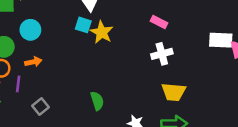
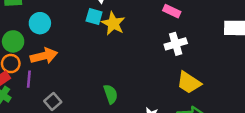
orange arrow: (33, 62) -> (44, 56), size x1.5
yellow trapezoid: (174, 92) -> (189, 83), turned 30

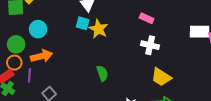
white cross: (176, 44) -> (150, 45), turned 30
green semicircle: (111, 94) -> (102, 73), moved

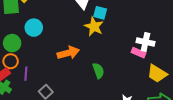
pink rectangle: (147, 18) -> (138, 53), moved
cyan square: (83, 23) -> (100, 13), moved
orange arrow: (42, 56) -> (68, 53), moved

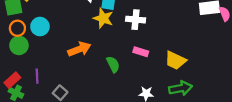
white cross: (145, 42) -> (136, 20), moved
pink rectangle: (138, 53) -> (141, 52), moved
orange circle: (11, 61) -> (17, 28), moved

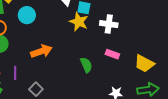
cyan circle: (40, 27) -> (27, 15), moved
orange arrow: (79, 49) -> (41, 51), moved

